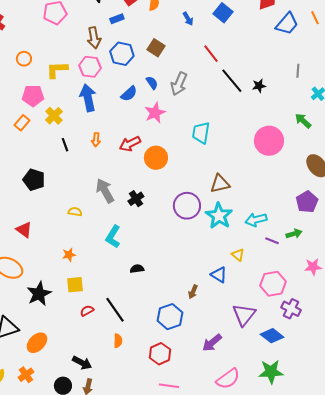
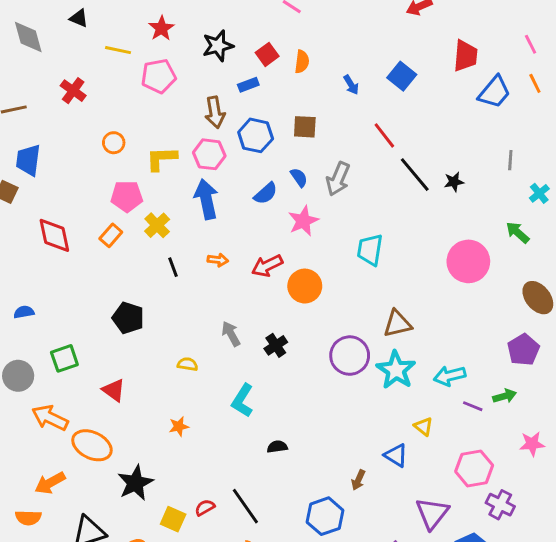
brown square: (156, 48) -> (305, 127), turned -30
orange arrow: (96, 140) -> (218, 260), turned -88
gray arrow: (105, 191) -> (231, 334), size x0.7
yellow square: (75, 285) -> (173, 519), moved, turned 30

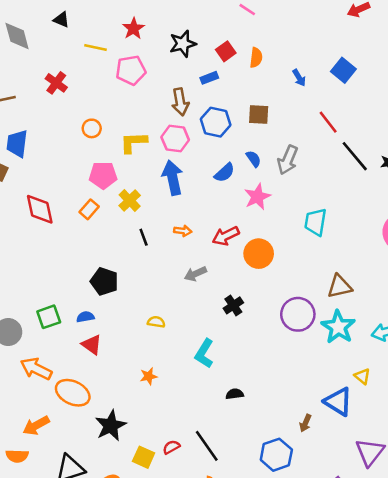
blue semicircle: (24, 312) -> (85, 317), moved
gray arrow: (231, 334) -> (195, 274), moved, turned -85
blue triangle: (396, 455) -> (338, 402), size x1.4

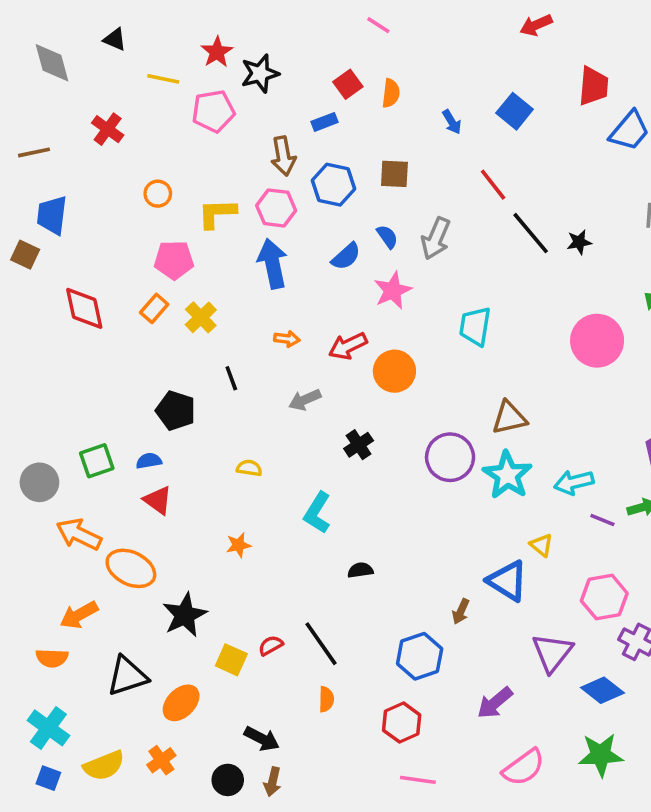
black star: (183, 44) -> (260, 74), moved
yellow cross: (130, 200) -> (201, 317), moved
black line: (144, 237) -> (231, 378), moved

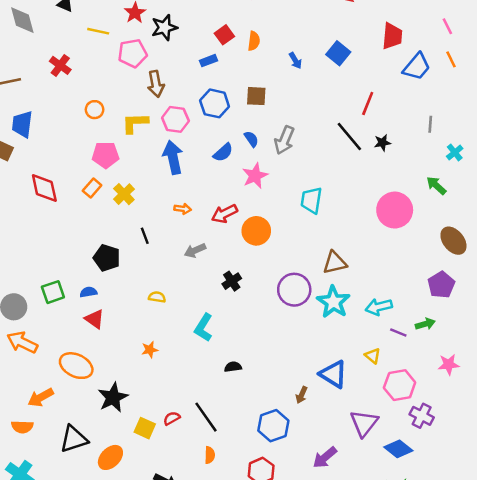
brown arrow: (283, 156) -> (156, 84), moved
red line: (493, 185) -> (368, 103), moved, turned 60
orange arrow: (79, 534) -> (22, 342), moved
yellow triangle: (541, 545) -> (373, 356), moved

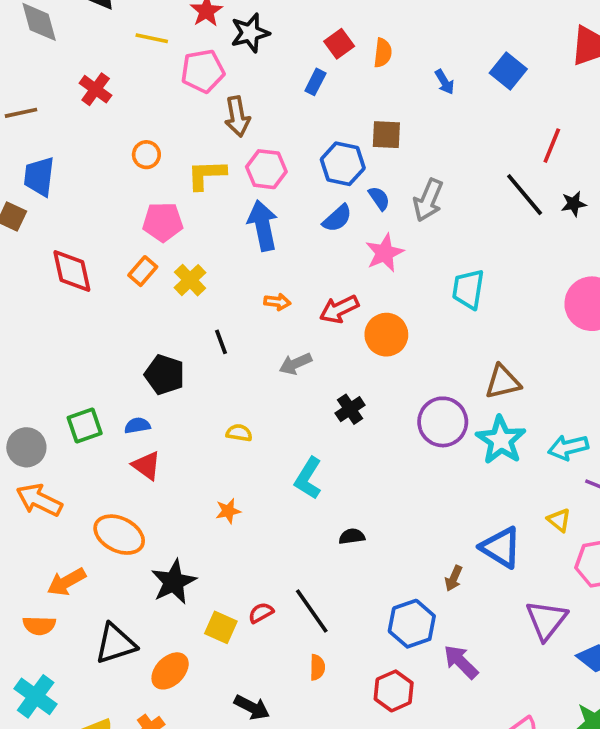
blue rectangle: (208, 61) -> (315, 82), turned -42
blue hexagon: (215, 103) -> (343, 164), moved
purple arrow: (325, 457) -> (461, 662), moved, turned 85

